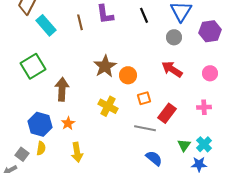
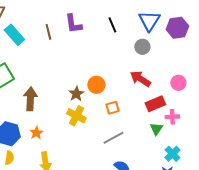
purple hexagon: (210, 31) -> (177, 28), moved
brown star: (105, 66) -> (76, 94), moved, size x0.7
red rectangle: (167, 113) -> (155, 104), moved, turned 30
gray line: (145, 128) -> (113, 138), turned -40
green triangle: (184, 145) -> (156, 129), moved

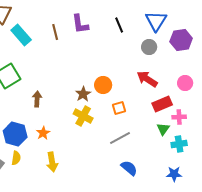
purple hexagon: (177, 28) -> (181, 40), moved
brown arrow: (30, 99) -> (37, 99), size x0.7
cyan cross: (172, 154) -> (179, 144), moved, turned 35

